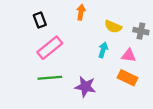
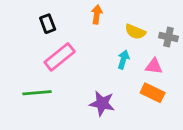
green line: (50, 78) -> (37, 93), moved

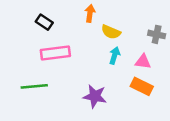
black rectangle: (48, 24) -> (44, 22), turned -35
yellow semicircle: (135, 32) -> (111, 32), moved
pink rectangle: (60, 57) -> (55, 53), turned 32

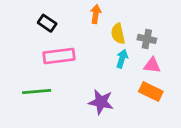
yellow semicircle: (111, 32) -> (118, 34), turned 54
gray cross: (157, 34) -> (147, 39), moved

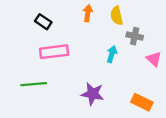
yellow semicircle: (118, 34) -> (117, 16), moved
pink triangle: (152, 65) -> (154, 59), moved, turned 35
orange rectangle: (151, 91) -> (142, 102), moved

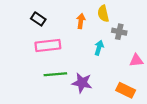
orange arrow: (88, 13) -> (81, 21), moved
pink triangle: (154, 59) -> (136, 60), moved, turned -48
green line: (34, 84) -> (55, 74), moved

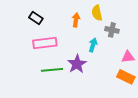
purple star: (82, 83) -> (77, 64), moved, turned 30
orange rectangle: (126, 90) -> (126, 77), moved

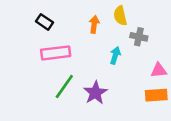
purple star: (77, 64) -> (95, 93), moved
green line: (52, 70) -> (64, 86), turned -50
orange rectangle: (126, 77) -> (156, 95), turned -30

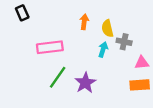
yellow semicircle: (120, 16) -> (107, 28), moved
black rectangle: (44, 22) -> (22, 13), moved, turned 32
gray cross: (139, 37) -> (124, 42), moved

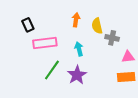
black rectangle: (22, 13) -> (28, 25), moved
cyan arrow: (103, 49) -> (79, 49), moved, turned -32

